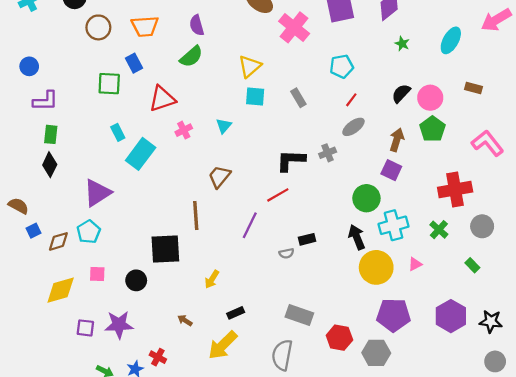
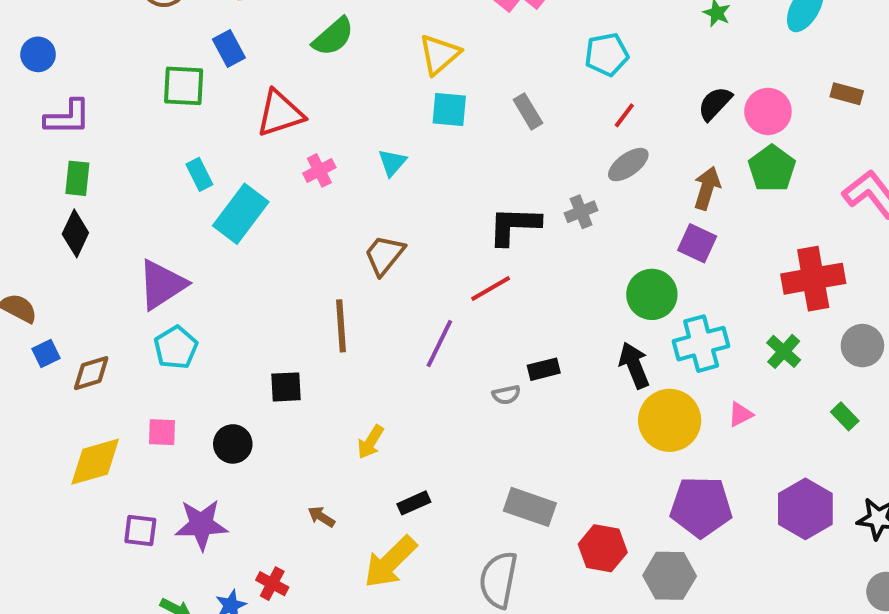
cyan pentagon: (89, 232) -> (176, 348), moved
black square: (165, 249) -> (286, 387), size x0.6

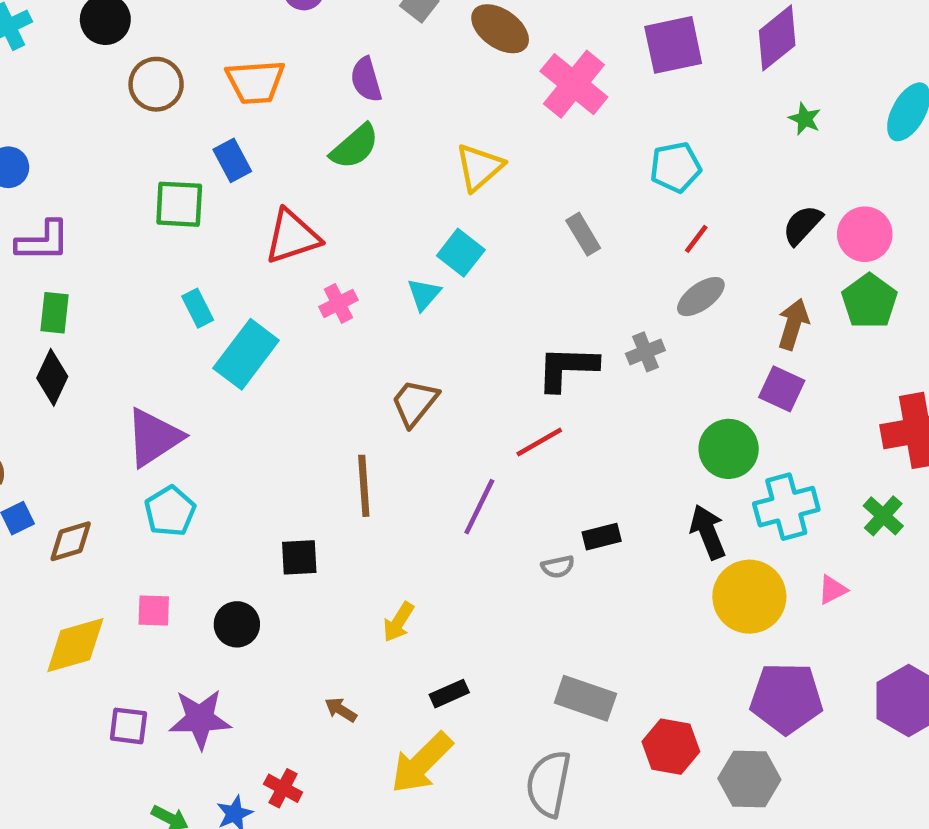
cyan square: (449, 109) -> (461, 253), moved, turned 33

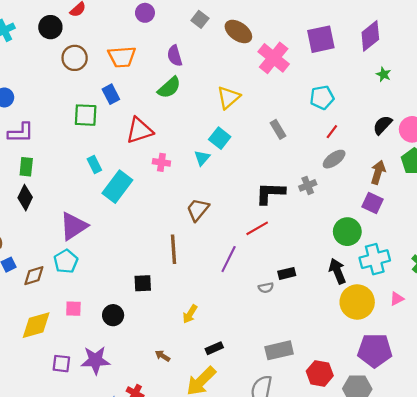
pink cross: (338, 303) -> (161, 162), turned 35
cyan pentagon: (170, 511) -> (66, 261), moved
gray rectangle: (585, 698) -> (279, 350), turned -32

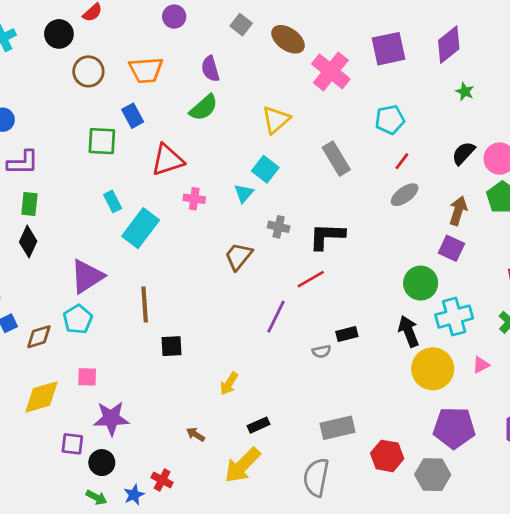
gray rectangle: (278, 129) -> (336, 159), size x1.4
gray cross: (308, 185) -> (279, 227), moved, turned 35
brown line: (174, 249) -> (145, 305), moved
black circle: (113, 315) -> (102, 463), moved
purple star: (95, 360) -> (111, 418), moved

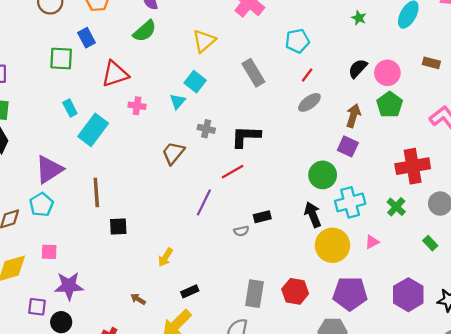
gray rectangle: (338, 428) -> (254, 294), turned -68
red hexagon: (387, 456) -> (295, 291), moved

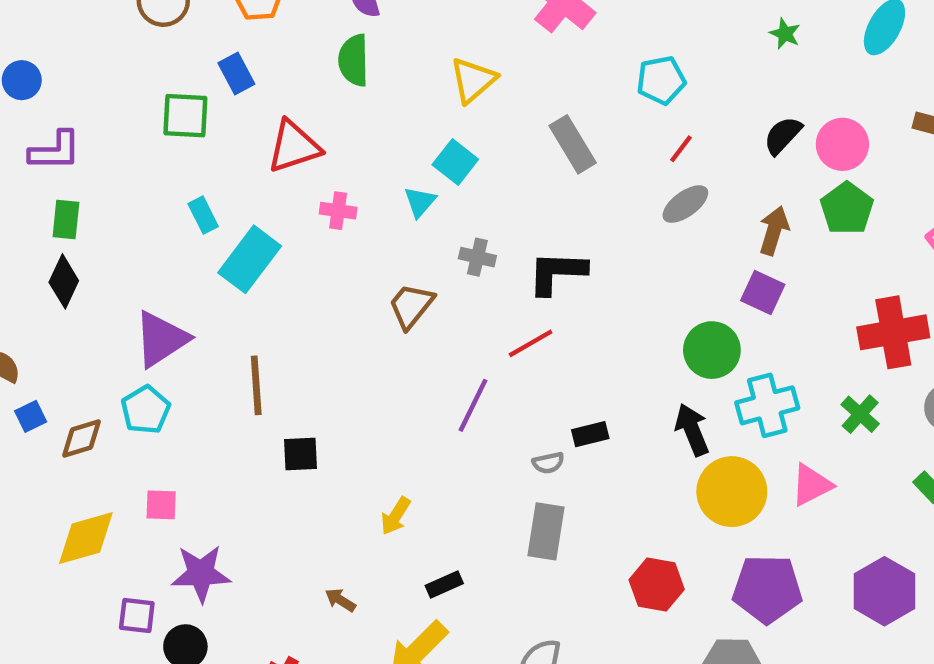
green semicircle: (145, 31) -> (354, 60), turned 130
pink triangle: (372, 242) -> (811, 485), size x1.5
gray rectangle: (254, 294) -> (546, 531), moved

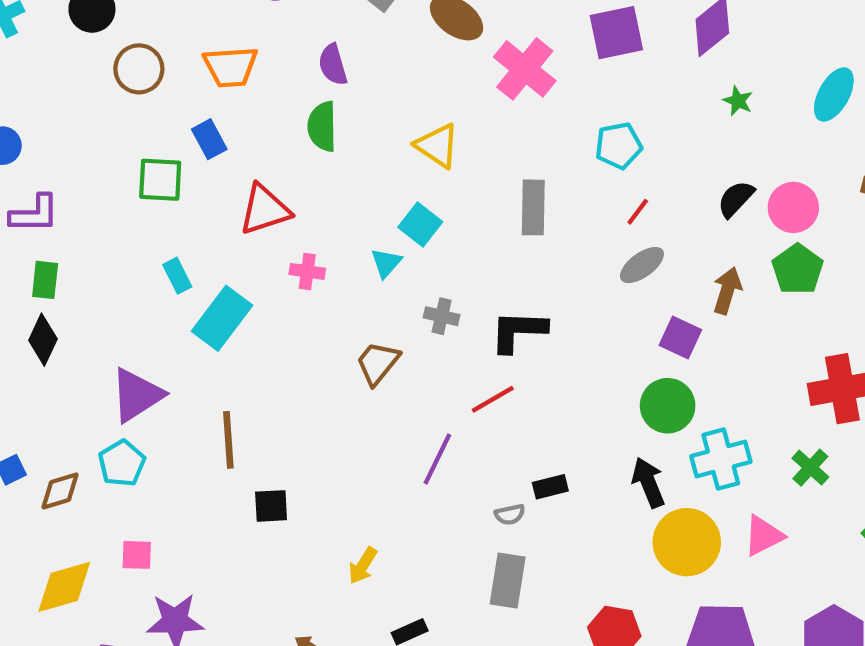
yellow triangle: (473, 80) -> (437, 146), turned -45
gray rectangle: (573, 144) -> (533, 207), turned 32
purple square: (763, 293) -> (680, 337), moved

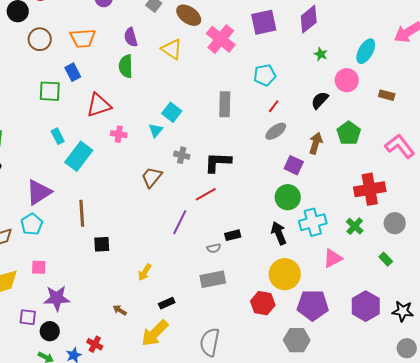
yellow triangle: (437, 146) -> (172, 49), moved
pink circle: (793, 207) -> (347, 80), moved
yellow circle: (687, 542) -> (285, 274), moved
gray rectangle: (508, 581) -> (213, 279), turned 70

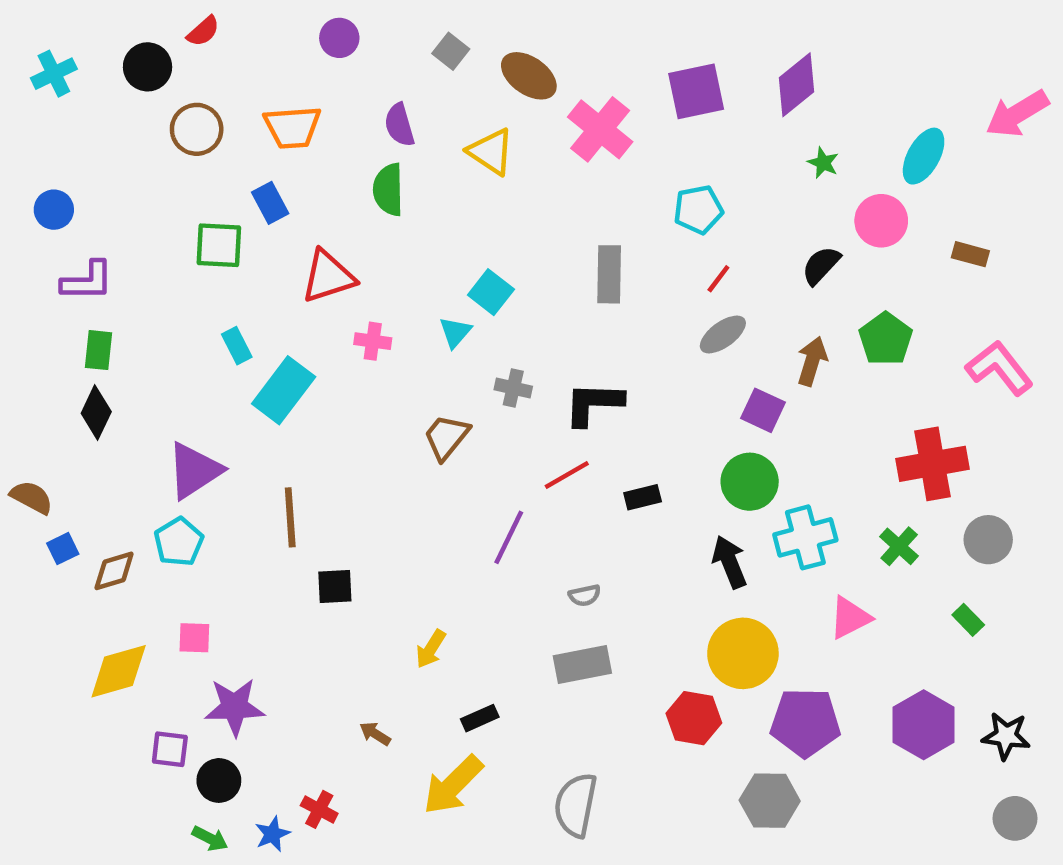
black rectangle: (233, 235) -> (643, 497), moved

